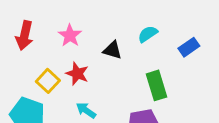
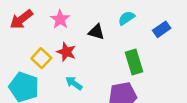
red arrow: (24, 35) -> (21, 19), turned 40

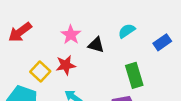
pink star: (60, 19) -> (71, 35), moved
red star: (66, 52) -> (66, 65), turned -30

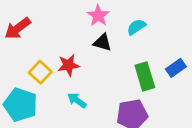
pink star: (71, 35) -> (98, 16), moved
blue rectangle: (162, 42) -> (176, 68), moved

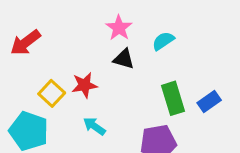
blue rectangle: (176, 68) -> (209, 102), moved

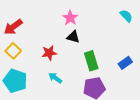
cyan semicircle: (163, 41) -> (126, 16), moved, turned 80
yellow square: (52, 93) -> (13, 51), moved
green rectangle: (173, 98) -> (91, 61), moved

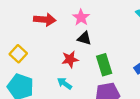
red arrow: (13, 27) -> (45, 20), moved, turned -138
red star: (49, 53) -> (70, 59), moved

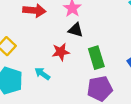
cyan arrow: (65, 83) -> (42, 74), moved

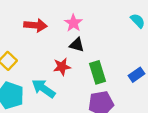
cyan arrow: (42, 74) -> (43, 88), size x1.5

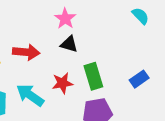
red arrow: (35, 25) -> (26, 52), moved
red star: (62, 67) -> (62, 83), moved

